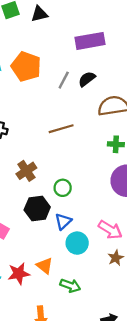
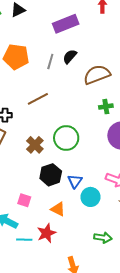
brown line: (61, 129) -> (38, 99), moved
green circle: (63, 188) -> (66, 138), moved, size x1.6
orange triangle: (45, 266) -> (58, 209), moved
green arrow: (70, 286) -> (103, 238), moved

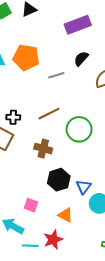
gray line: (50, 62) -> (56, 75), moved, turned 56
brown line: (38, 99) -> (49, 114), moved
green circle: (66, 138) -> (79, 129), moved
brown cross: (35, 145) -> (43, 149), turned -30

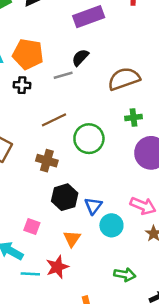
black semicircle: (81, 59) -> (80, 57), moved
black cross: (13, 117) -> (22, 85), moved
orange triangle: (65, 215) -> (72, 239), turned 35

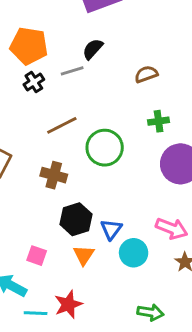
brown semicircle: (124, 79) -> (146, 74), size x0.6
black cross: (22, 85) -> (34, 82), moved, turned -35
orange triangle: (72, 239) -> (84, 255), moved

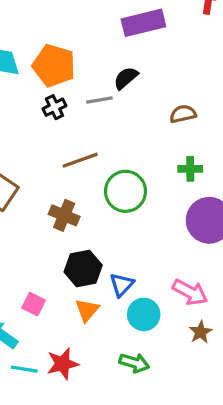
green arrow: (150, 312) -> (134, 363), moved

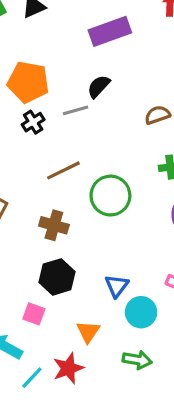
black hexagon: (83, 268) -> (57, 277), moved
orange triangle: (87, 310) -> (88, 332), moved
cyan line: (24, 369) -> (32, 378), turned -50

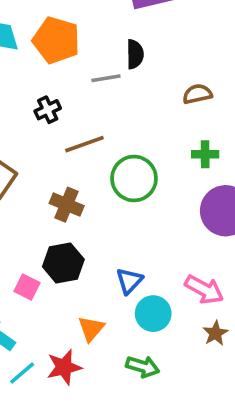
black semicircle: (99, 86) -> (135, 54), turned 130
black cross: (33, 122) -> (48, 110), moved
pink square: (34, 314) -> (27, 287), moved

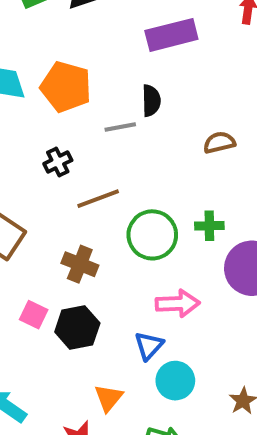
green cross: (205, 154) -> (209, 226), moved
pink square: (27, 287) -> (34, 315), moved
pink arrow: (204, 289) -> (178, 303), moved, turned -30

